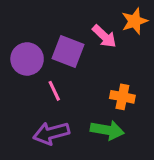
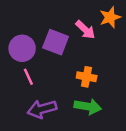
pink line: (54, 91) -> (28, 77), moved
orange cross: (122, 97) -> (87, 77), moved

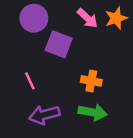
pink arrow: (85, 30) -> (87, 18), moved
purple circle: (22, 48) -> (34, 18), moved

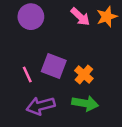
purple square: (59, 44) -> (54, 66), moved
orange cross: (91, 81) -> (84, 74), turned 30

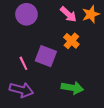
orange cross: (84, 74) -> (71, 41), moved
purple arrow: (41, 106) -> (21, 90), moved, turned -150

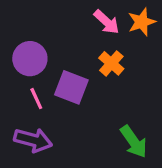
purple circle: (26, 14) -> (30, 59), moved
green arrow: (72, 88) -> (134, 142), moved, turned 45

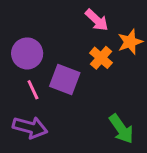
orange star: (142, 22) -> (130, 42), moved

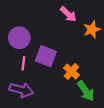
orange cross: (101, 58) -> (71, 71), moved
pink line: (33, 90) -> (23, 63), turned 32

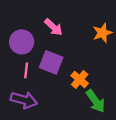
pink arrow: (68, 14) -> (53, 27), moved

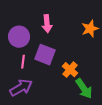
pink arrow: (53, 27) -> (47, 24), turned 42
purple arrow: (24, 100) -> (21, 88), turned -45

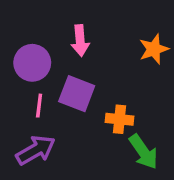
orange cross: (70, 70) -> (120, 119), turned -35

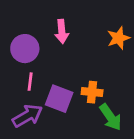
purple square: (77, 94) -> (59, 99), moved

